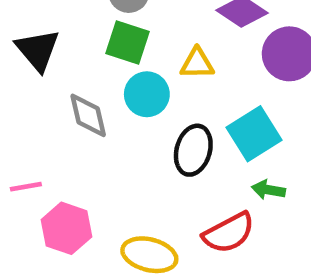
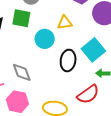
green square: (128, 43) -> (21, 18), moved
gray diamond: (88, 115) -> (22, 72), moved

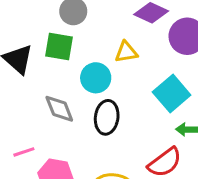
black ellipse: (68, 60) -> (107, 117), moved
gray diamond: (22, 72) -> (59, 109), moved

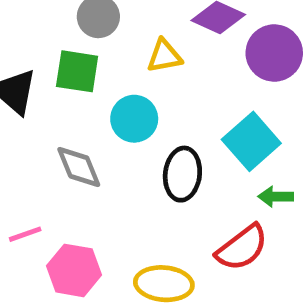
yellow triangle: (126, 52) -> (164, 56), moved
black ellipse: (107, 117) -> (182, 174), moved

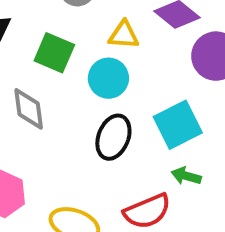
green square: (77, 71) -> (54, 53), moved
cyan circle: (134, 119) -> (108, 78), moved

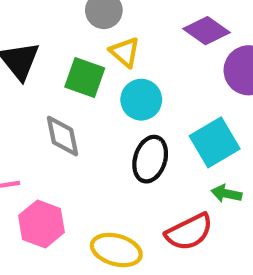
yellow triangle: (124, 35) -> (125, 52), moved, turned 40

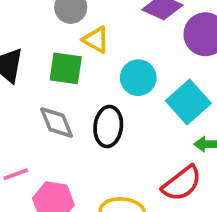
cyan circle: (141, 100) -> (138, 78), moved
black ellipse: (150, 159) -> (108, 126), moved

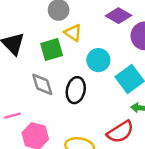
green square: (66, 68) -> (52, 50), turned -30

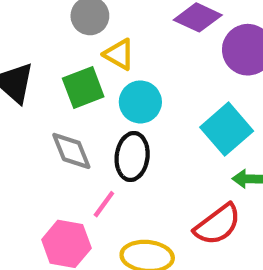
cyan circle: (98, 60) -> (140, 102), moved
pink line: (12, 116) -> (104, 204), moved, turned -35

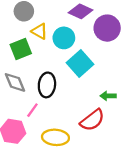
cyan circle: (140, 102) -> (64, 38), moved
cyan square: (227, 129) -> (80, 64), moved

